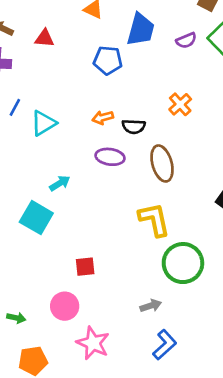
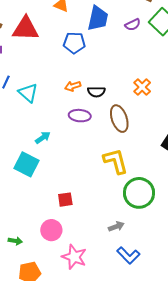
red triangle: (44, 38) -> (26, 29), size x1.8
orange cross: (180, 104) -> (142, 87), moved
cyan triangle: (43, 123) -> (28, 93), turned -45
blue L-shape: (165, 345) -> (128, 255), turned 90

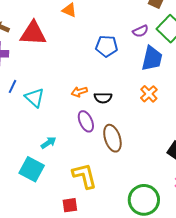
blue trapezoid: (98, 18) -> (152, 58), moved
blue pentagon: (74, 43) -> (107, 46), moved
purple ellipse: (80, 116) -> (86, 121), turned 60
brown ellipse: (119, 119) -> (112, 138), moved
yellow L-shape: (116, 161) -> (85, 176), moved

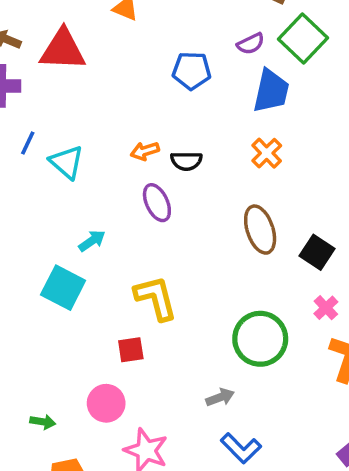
brown ellipse: (112, 138) -> (260, 230), moved

